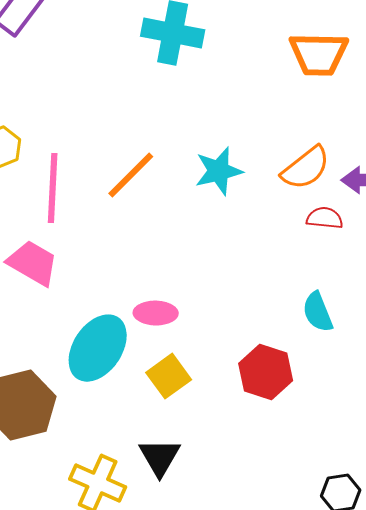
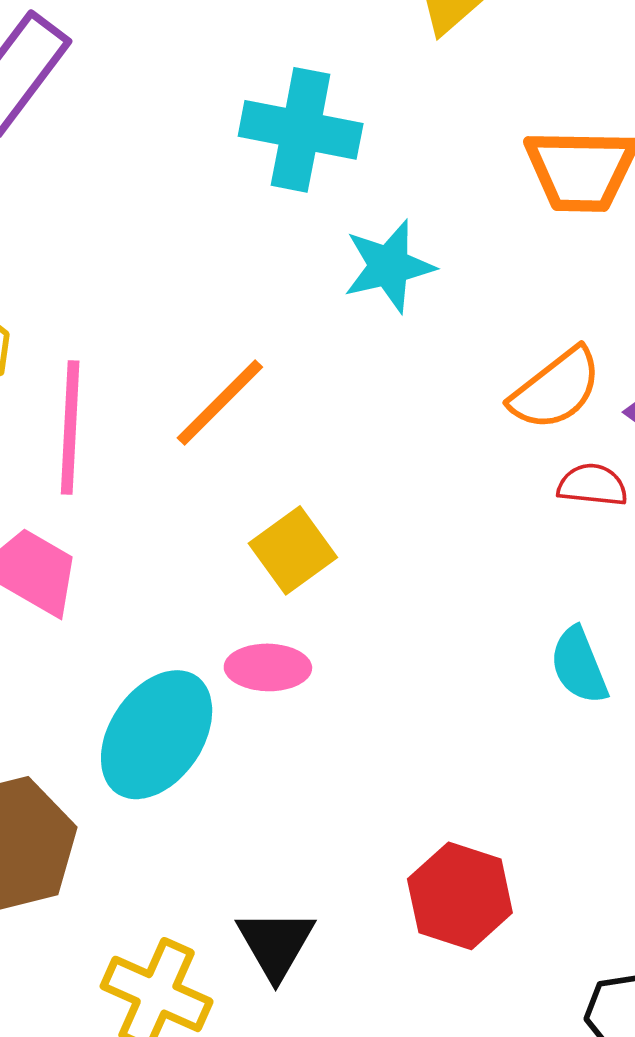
cyan star: (219, 171) -> (389, 266), moved
red hexagon: (266, 372) -> (460, 896), moved
yellow square: (169, 376) -> (293, 550), moved

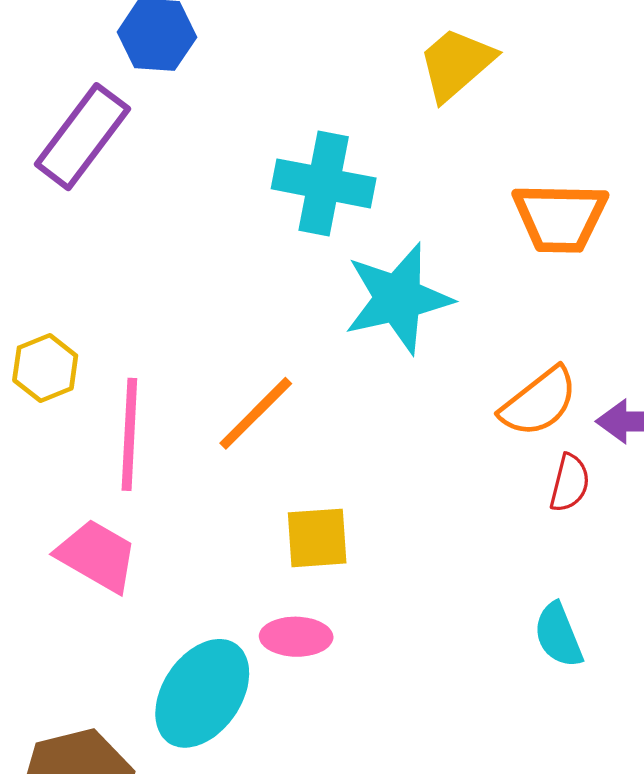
cyan star: (389, 266) -> (398, 298), size x1.4
red semicircle: (592, 485) -> (570, 483), turned 98
yellow square: (293, 550) -> (317, 538), turned 32

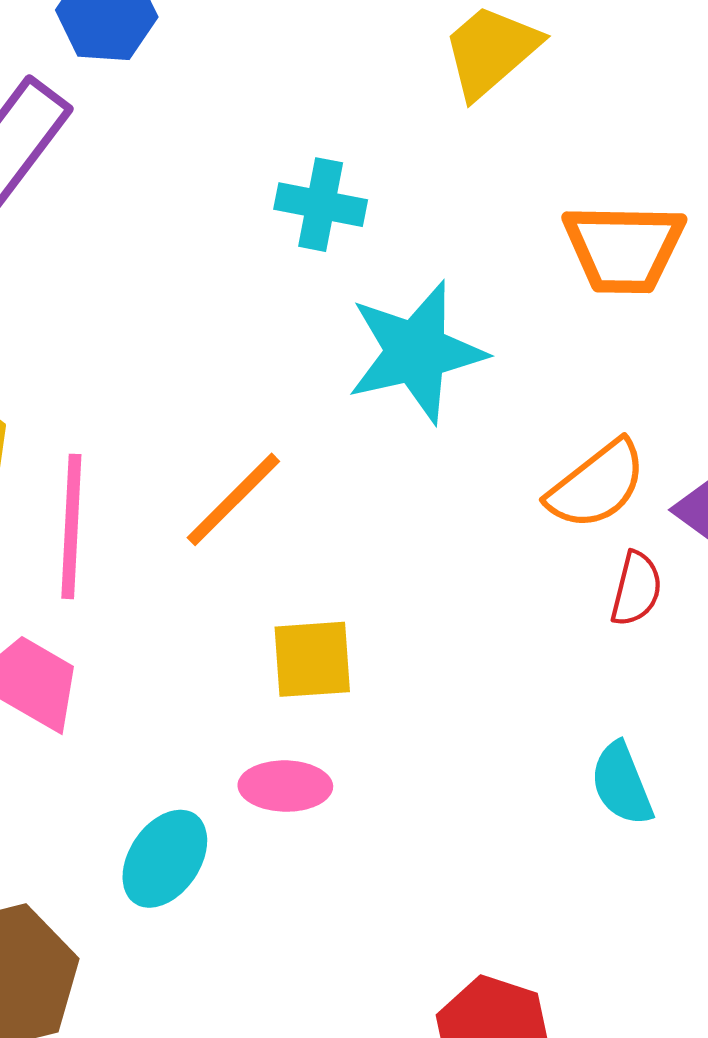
cyan cross: (324, 183) -> (321, 205), size x0.7
cyan ellipse: (202, 693) -> (165, 859), size x0.7

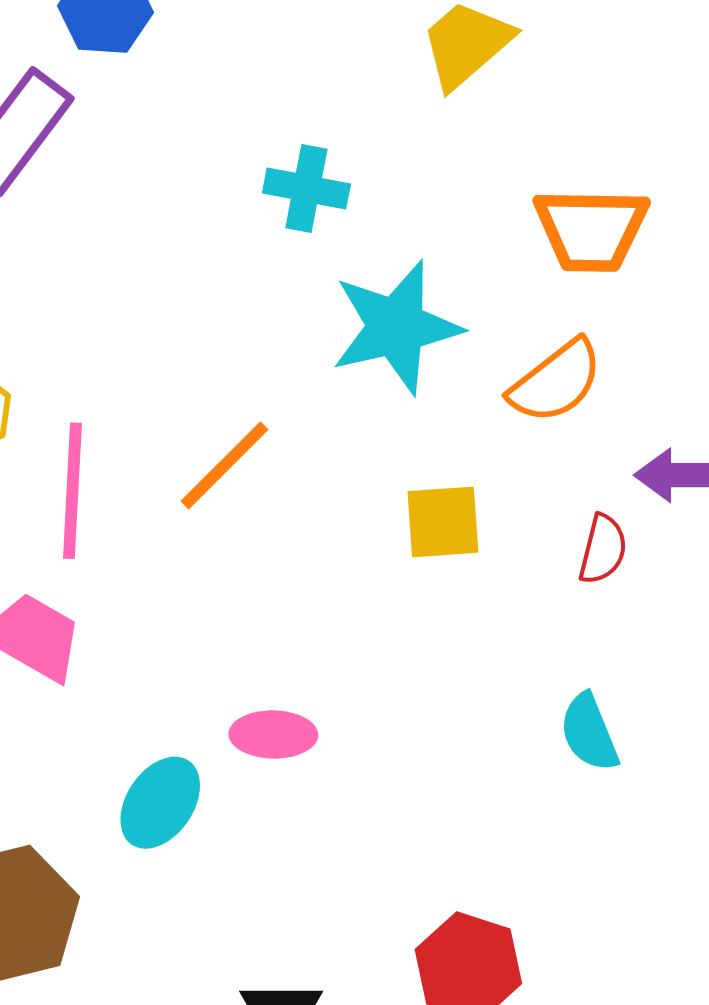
orange semicircle: (597, 485) -> (556, 382), moved
yellow square: (312, 659) -> (443, 522), moved

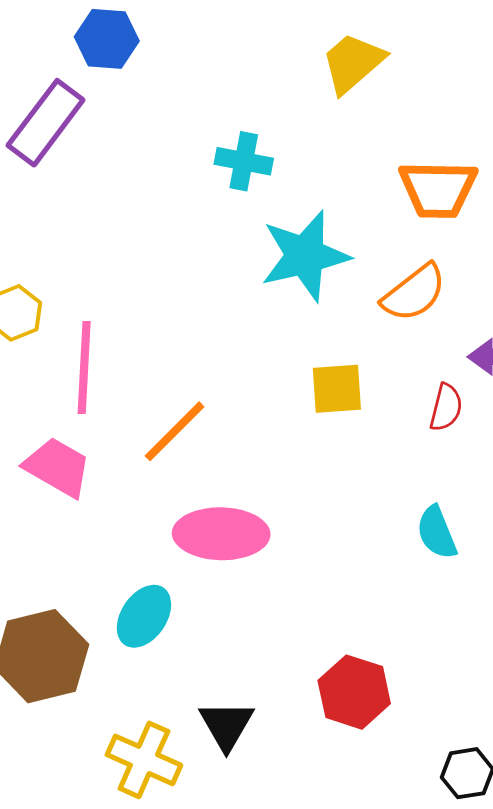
orange line: (225, 465) -> (175, 431), moved
pink ellipse: (273, 734) -> (221, 534), size x1.6
cyan ellipse: (160, 803) -> (144, 616), moved

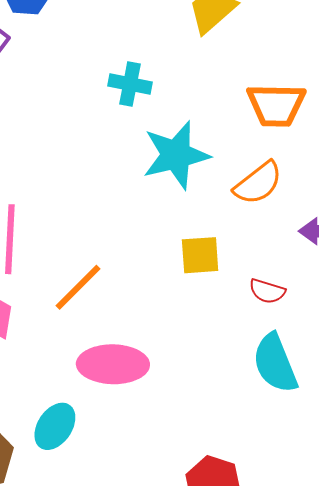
red semicircle: (446, 407) -> (267, 291), moved, turned 93
cyan semicircle: (437, 532) -> (275, 363), size x1.5

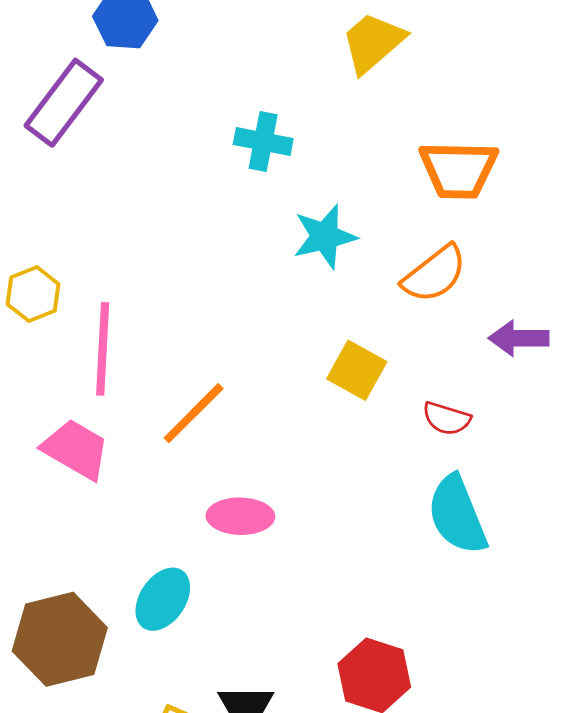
cyan star: (176, 155) -> (325, 237), size x0.7
yellow square: (200, 255) -> (357, 370), turned 33
pink ellipse: (113, 364) -> (240, 516), size x0.7

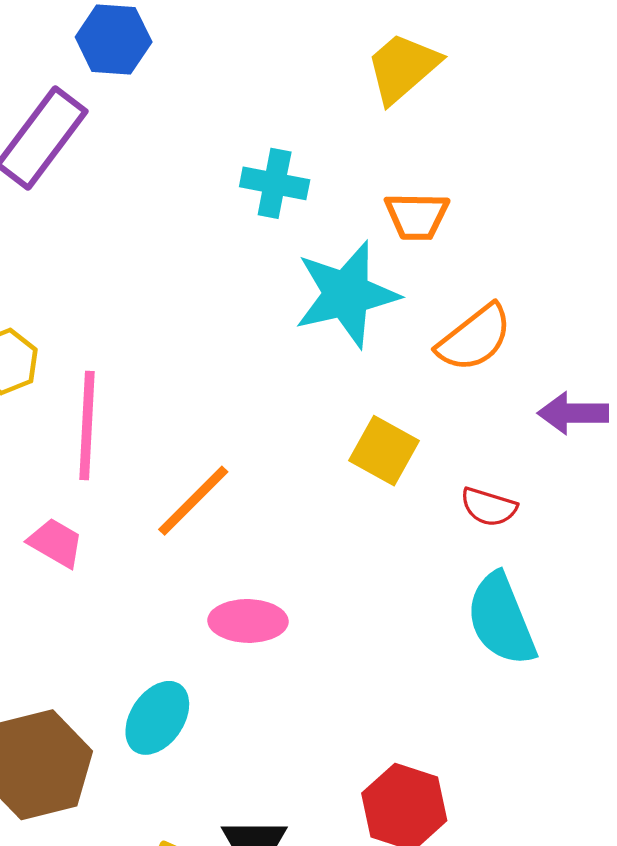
orange trapezoid: (459, 170) -> (417, 216), moved, size x0.7
cyan star: (325, 237) -> (346, 294), size x1.4
pink trapezoid: (76, 449) -> (56, 543), size x0.7

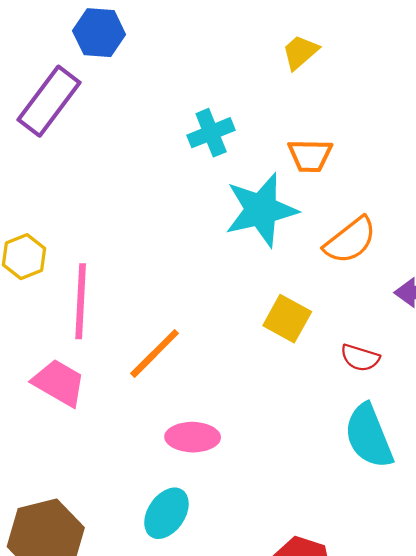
yellow trapezoid: (403, 68) -> (300, 52), size x0.7
cyan cross: (275, 183) -> (211, 133), turned -33
pink trapezoid: (56, 543) -> (59, 383), size x1.4
cyan ellipse: (157, 718) -> (166, 513), moved

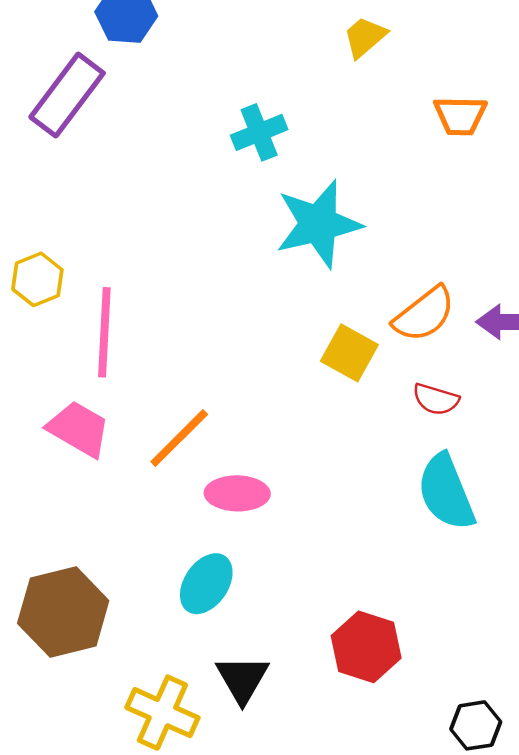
orange trapezoid: (310, 155) -> (460, 116), moved
orange semicircle: (350, 240) -> (424, 314), moved
orange line: (155, 353) -> (179, 438), moved

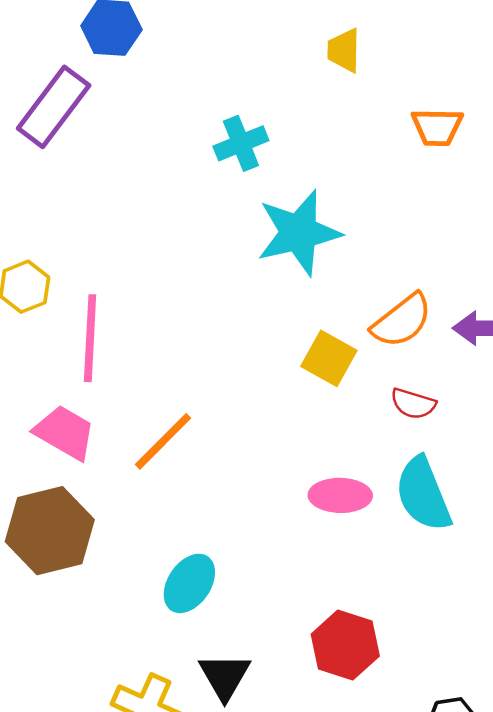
yellow trapezoid: (365, 37) -> (344, 50), turned -48
pink ellipse: (237, 493) -> (340, 495), moved
brown hexagon: (63, 612) -> (50, 531), moved

